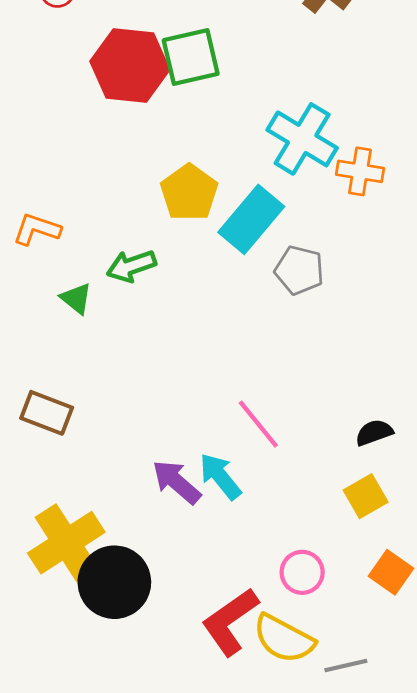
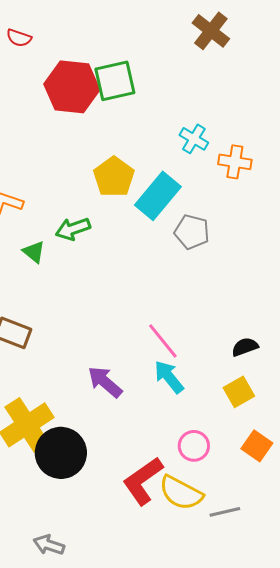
cyan cross: (302, 139) -> (194, 139), size x0.6
cyan arrow: (220, 476) -> (169, 377), moved

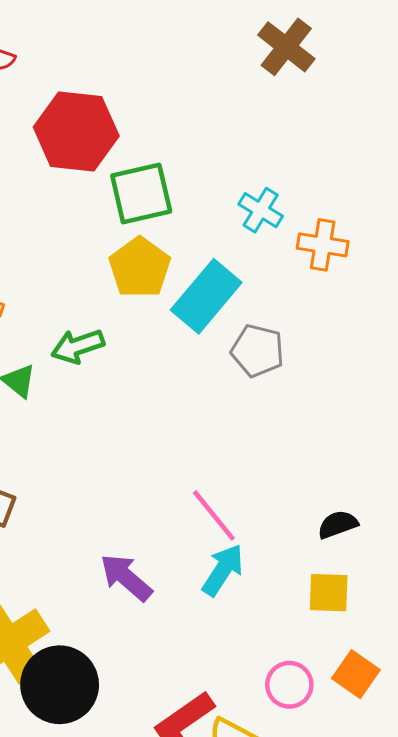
green square: (115, 81) -> (141, 193), moved
cyan arrow: (169, 377) -> (223, 570), turned 72
yellow square: (239, 392) -> (329, 593), turned 32
pink circle: (194, 446) -> (289, 685), moved

